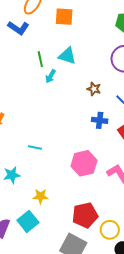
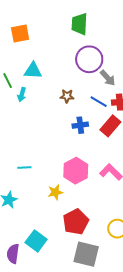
yellow star: (41, 196) -> (55, 192), moved
red pentagon: (85, 215) -> (76, 222), moved

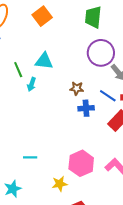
orange square: (20, 33) -> (42, 16), moved, turned -30
blue cross: (80, 125) -> (86, 108), moved

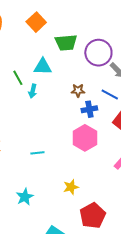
green trapezoid: (93, 17) -> (66, 43), moved, turned -95
cyan line: (30, 157) -> (37, 153), moved
pink hexagon: (81, 163) -> (85, 138), moved

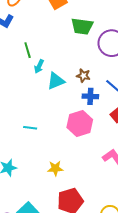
cyan triangle: (43, 67) -> (56, 81), moved, turned -36

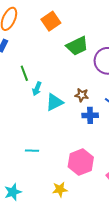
green trapezoid: (82, 26) -> (77, 46), turned -30
pink hexagon: (80, 123) -> (81, 162), moved

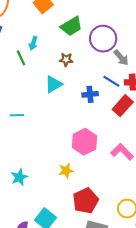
cyan arrow: (37, 89) -> (33, 43), moved
brown star: (82, 95) -> (66, 60), moved
cyan line: (32, 151) -> (17, 115), moved

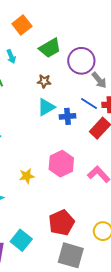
cyan arrow: (33, 43) -> (11, 56), moved, turned -40
cyan triangle: (53, 84) -> (46, 107), moved
yellow star: (66, 171) -> (27, 176), moved

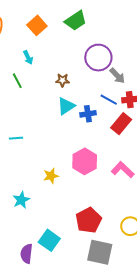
green trapezoid: (50, 48) -> (76, 21), moved

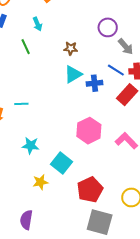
purple circle: (98, 58) -> (108, 27), size x0.7
yellow star: (51, 176) -> (40, 182), moved
cyan star: (21, 200) -> (31, 146), moved, turned 30
cyan square: (49, 240) -> (61, 163), moved

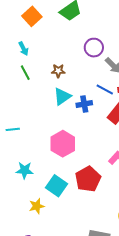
green line: (26, 47) -> (25, 73), moved
pink hexagon: (89, 131) -> (63, 144), moved
red pentagon: (90, 190) -> (88, 179), moved

